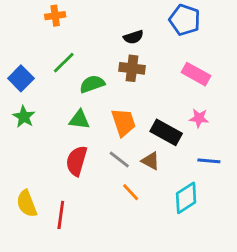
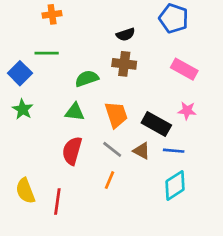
green line: (64, 63) -> (47, 53), moved, turned 45
blue line: (209, 161) -> (174, 151), moved
orange line: (131, 192) -> (109, 180), moved, turned 66

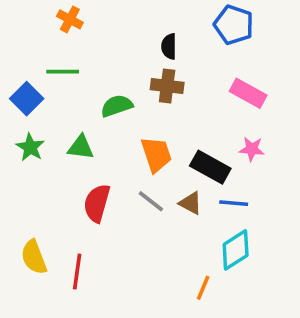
orange cross: (52, 14) -> (70, 19), turned 36
black semicircle: (126, 34) -> (169, 46), turned 108
green triangle: (75, 112) -> (81, 147), moved
orange line: (109, 180) -> (203, 288), moved

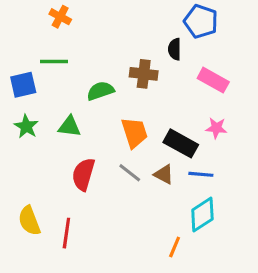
black semicircle: (169, 46) -> (175, 49), moved
blue square: (27, 99) -> (23, 85), turned 32

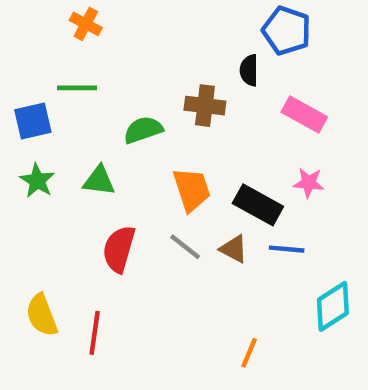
cyan diamond: (202, 215) -> (333, 306), moved

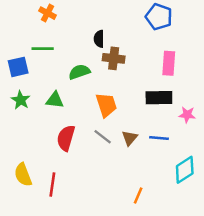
black semicircle: (249, 70) -> (99, 39), moved
pink rectangle: (304, 114) -> (169, 63), turned 65
pink star: (309, 183) -> (187, 115), moved
black rectangle: (258, 205) -> (159, 98), moved, turned -30
brown triangle: (234, 249) -> (130, 138), turned 42

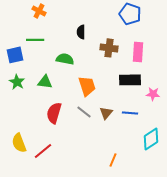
brown cross: (114, 58) -> (109, 48), moved
green semicircle: (79, 72) -> (65, 59), turned 30
red line: (52, 185) -> (43, 151), turned 42

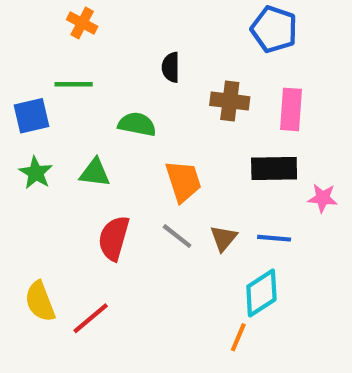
cyan diamond: (151, 139) -> (261, 293), moved

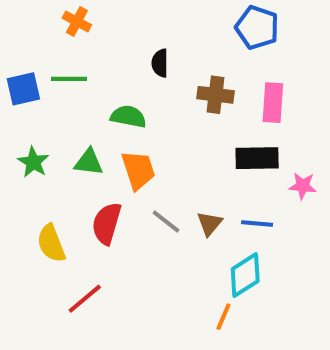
blue square: (31, 116) -> (23, 89), moved
orange trapezoid: (183, 181) -> (138, 170), moved
yellow semicircle: (40, 301) -> (51, 243), moved

